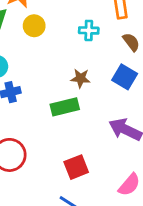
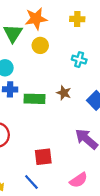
green rectangle: (65, 107) -> (35, 99), moved

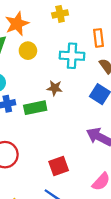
cyan cross: (79, 60) -> (72, 56), size x1.5
brown star: (64, 93) -> (55, 88), moved

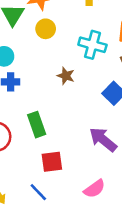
green rectangle: (35, 108) -> (37, 125), moved, turned 70

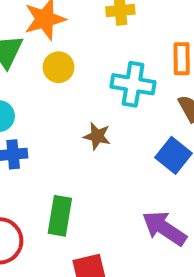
green rectangle: (37, 125) -> (60, 216), turned 35

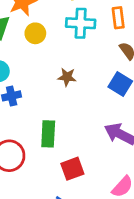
cyan cross: (133, 84) -> (81, 23), moved

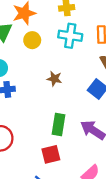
green rectangle: (48, 134) -> (59, 125), moved

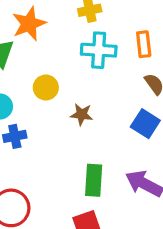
yellow circle: (32, 40) -> (46, 87), moved

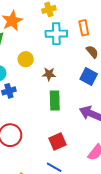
green rectangle: (94, 180) -> (55, 101), moved

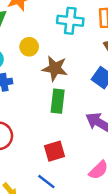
brown star: (49, 74) -> (55, 68), size x1.5

